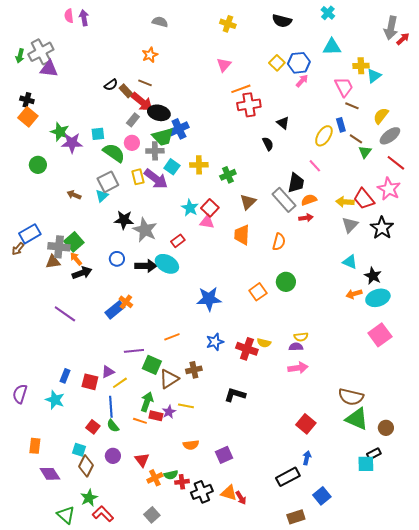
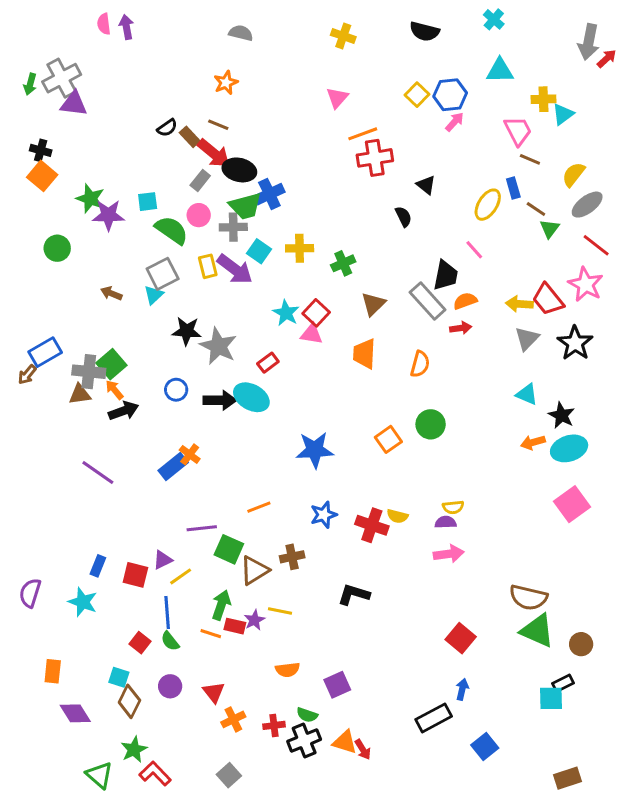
green semicircle: (171, 475) -> (307, 715), moved, turned 32
brown rectangle: (296, 517) -> (568, 778), moved

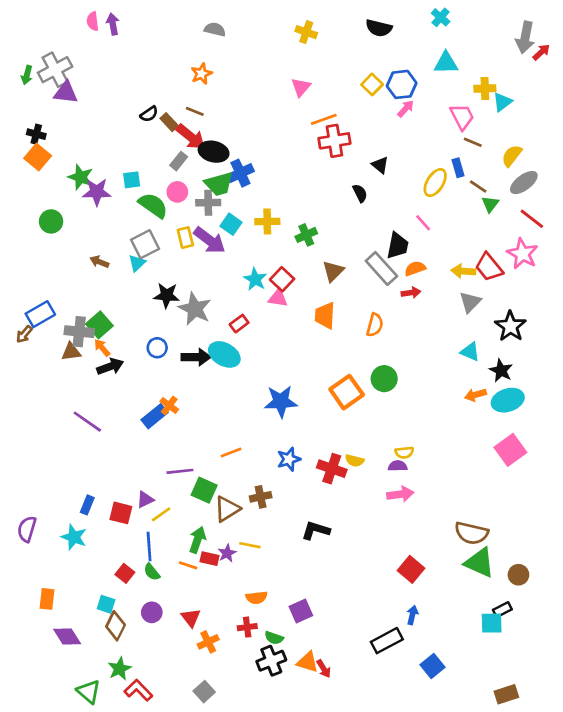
black star: (575, 343) -> (510, 326), moved
orange square: (388, 439) -> (347, 392), size x1.4
red cross: (274, 725) -> (247, 627), moved

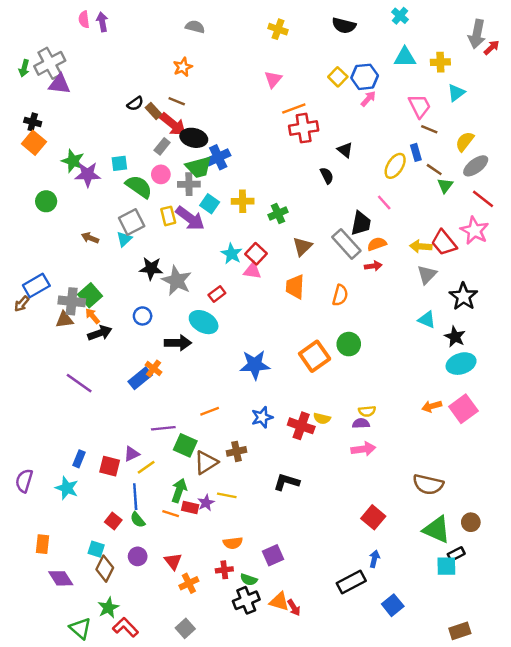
yellow cross: (485, 88) -> (440, 62), moved
black arrow: (196, 357) -> (178, 343), moved
orange arrow: (475, 395) -> (432, 406), moved
green triangle: (480, 563) -> (437, 530), moved

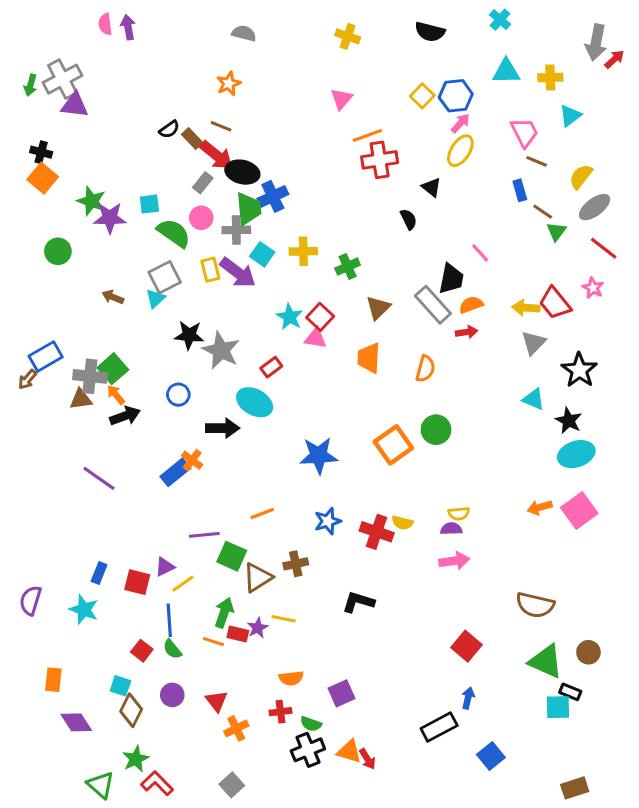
yellow ellipse: (395, 166) -> (460, 151), moved
green trapezoid: (199, 167) -> (248, 209), turned -80
pink star: (474, 231) -> (593, 288), size x0.6
black rectangle: (456, 554) -> (570, 692), turned 49

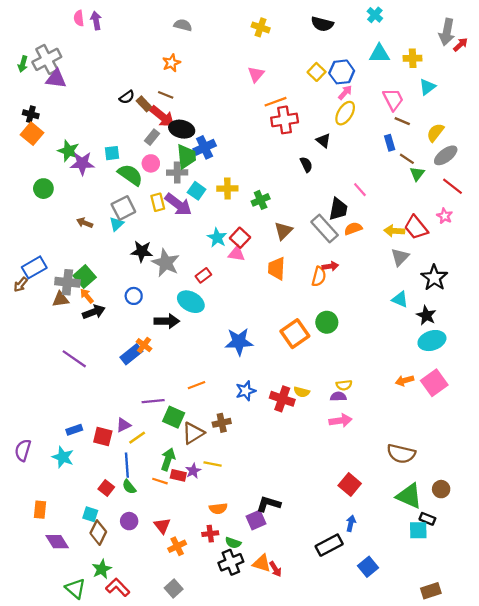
red arrow: (466, 332) -> (330, 266), moved
blue rectangle: (99, 573) -> (74, 430), turned 49
black L-shape: (358, 602) -> (269, 504), moved

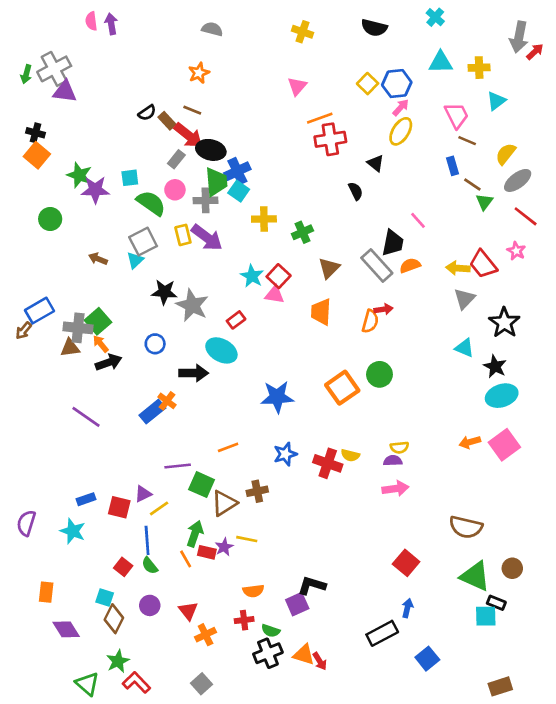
cyan square: (197, 191) -> (239, 191), moved
orange line: (160, 481) -> (186, 559), turned 42

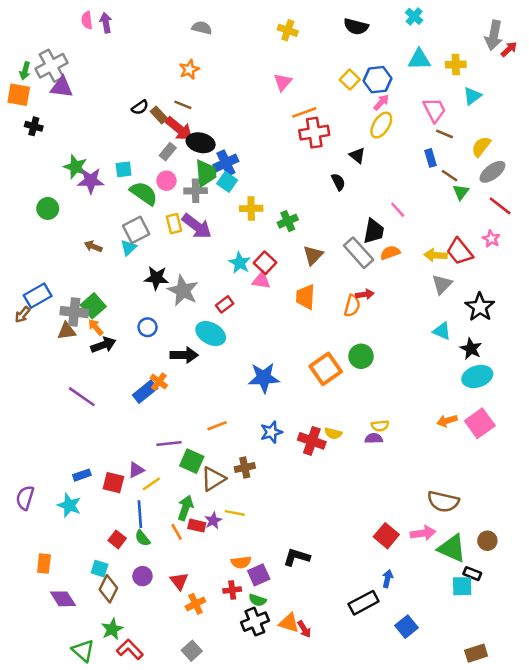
orange square: (37, 155) -> (19, 95), moved, turned -30
pink arrow: (395, 489) -> (423, 533), moved
purple square: (297, 604) -> (259, 575), moved

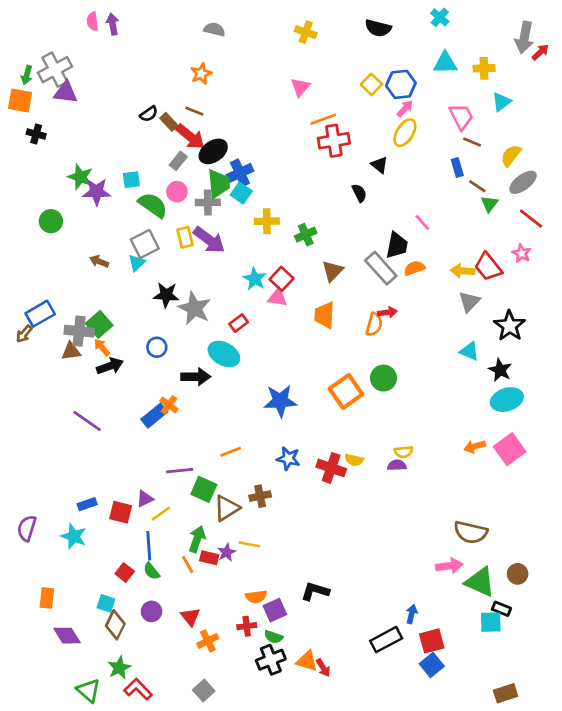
black ellipse: (201, 143) -> (213, 151), turned -48
blue star: (271, 432) -> (288, 459), turned 30
red square: (386, 536) -> (432, 641), moved, turned 35

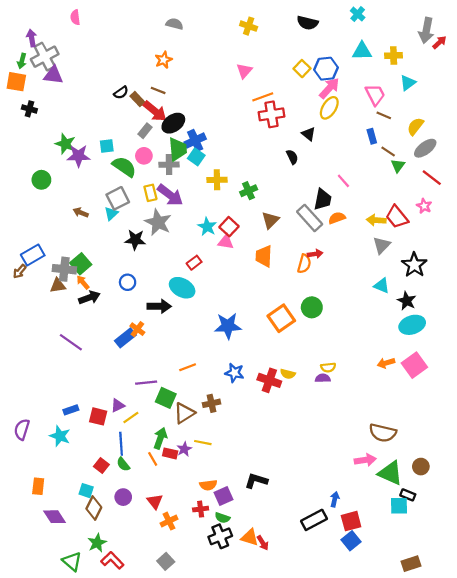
purple arrow: (113, 24) -> (32, 38), moved
pink arrow: (405, 109) -> (329, 88), size x1.5
gray star: (194, 308) -> (158, 222), moved

